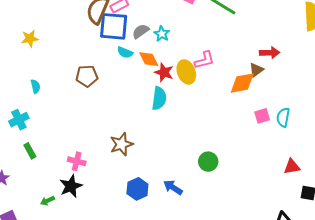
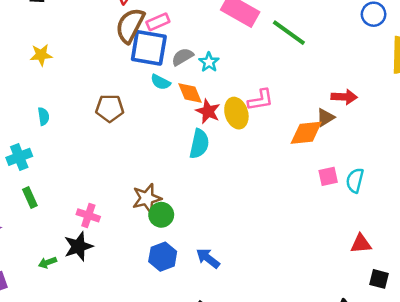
green circle: (208, 162) -> (161, 215), moved

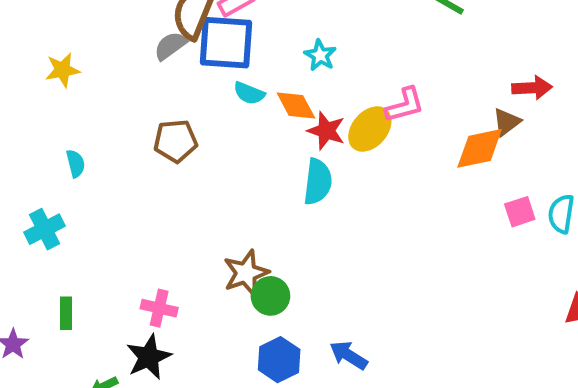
gray semicircle: (183, 57) -> (170, 46), moved
yellow ellipse: (236, 113) -> (370, 129), turned 64
green rectangle: (30, 198) -> (66, 313), moved, turned 30

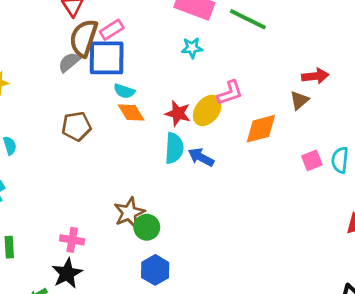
cyan star: (320, 55) -> (192, 48), moved, turned -30
orange diamond: (296, 105) -> (131, 112), moved
orange diamond: (480, 148) -> (261, 129), moved
blue arrow: (348, 355) -> (201, 157), moved

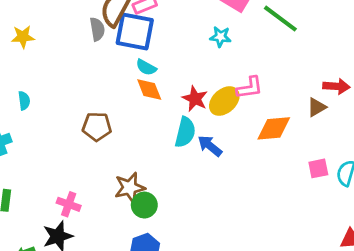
gray semicircle: (69, 62) -> (97, 29), turned 110
brown pentagon: (76, 126) -> (97, 127), moved

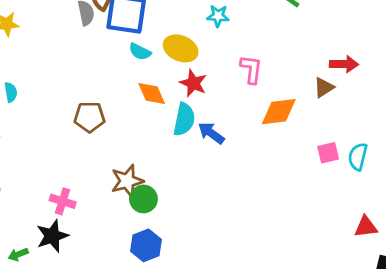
pink L-shape: (250, 88) -> (251, 69), turned -72
orange diamond: (149, 89) -> (152, 94), moved
yellow ellipse: (224, 101) -> (181, 48), moved, turned 68

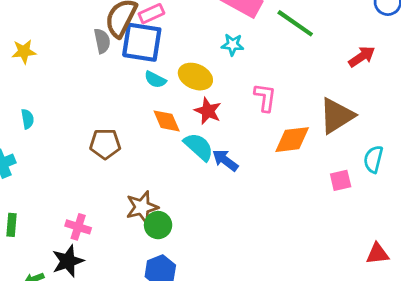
red arrow: (344, 64) -> (362, 57), moved, turned -36
brown triangle: (324, 87) -> (337, 116), size x1.8
cyan semicircle: (184, 119) -> (199, 147), turned -60
cyan semicircle: (358, 157) -> (373, 159), moved

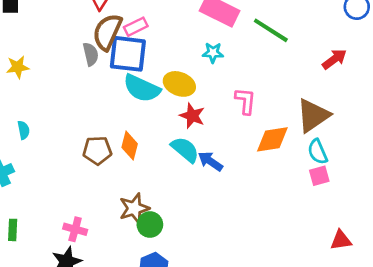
cyan semicircle: (155, 80) -> (142, 88), size x1.8
orange diamond: (167, 121) -> (130, 146), moved, turned 40
cyan semicircle: (373, 159) -> (318, 152), moved, turned -35
red triangle: (377, 254) -> (341, 240), moved

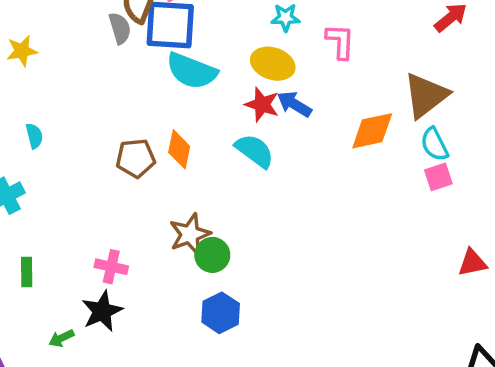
yellow ellipse: (179, 84) -> (273, 64), moved
pink L-shape: (245, 101) -> (340, 41), moved
blue arrow: (210, 161) -> (294, 104), moved

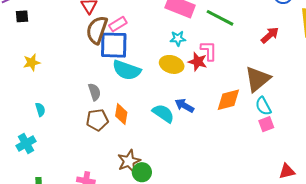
gray semicircle: (120, 28) -> (94, 92), moved
red star: (262, 104) -> (198, 62), moved
blue arrow: (294, 104) -> (184, 106), moved

